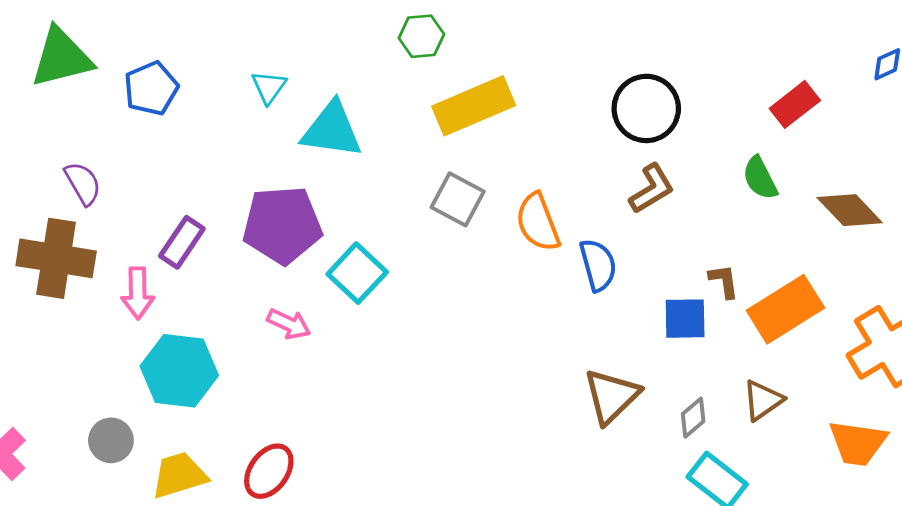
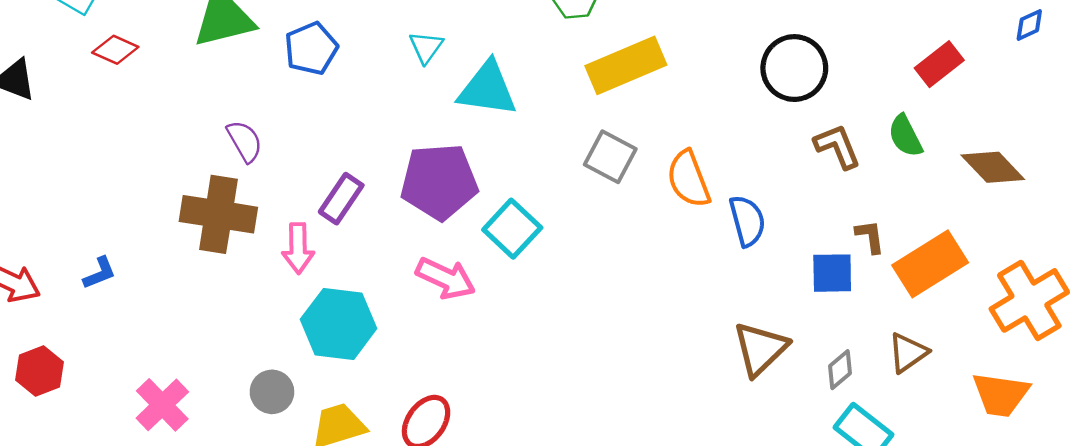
brown L-shape: (652, 189) -> (837, 146), moved, turned -81
pink arrow: (289, 324) -> (446, 278), size x1.4

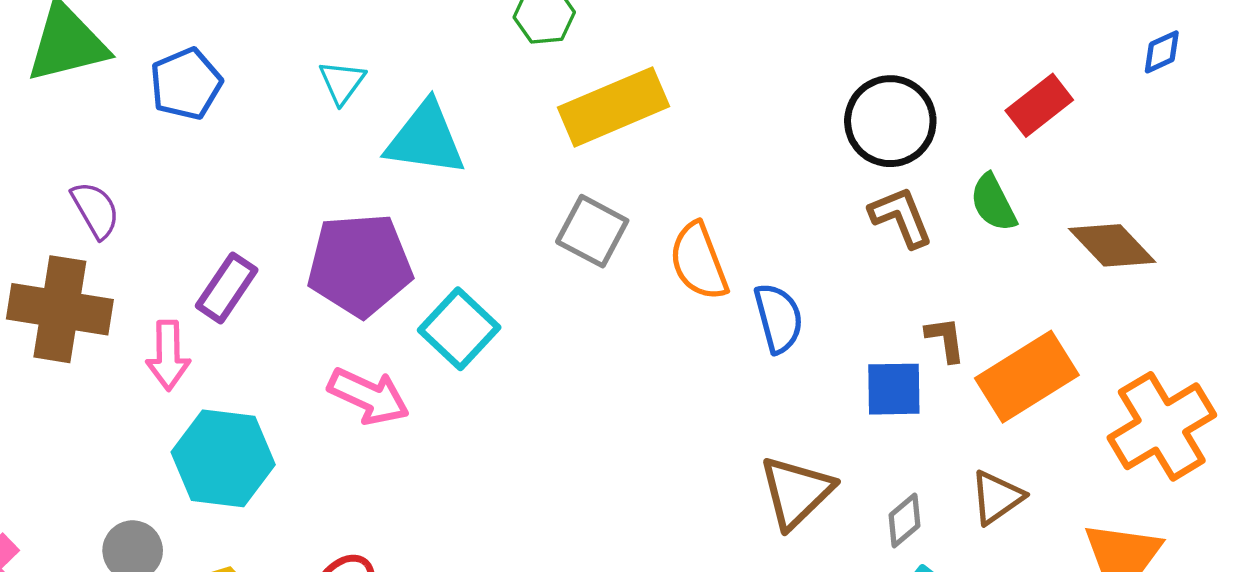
black circle: (794, 68) -> (890, 121), moved

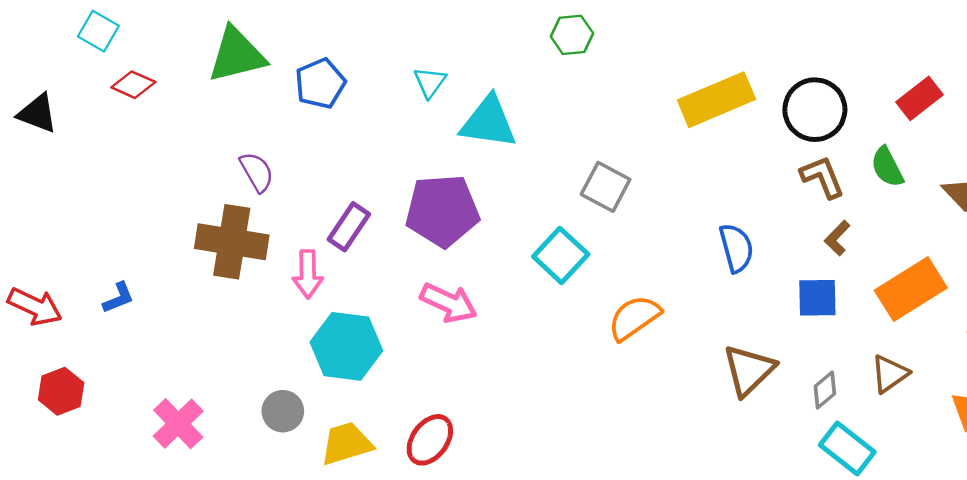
yellow rectangle: (613, 107) -> (716, 100), moved
orange semicircle: (699, 261) -> (634, 318), moved, turned 76
cyan square: (459, 329) -> (561, 255), moved
brown L-shape: (945, 339) -> (837, 238), moved, turned -128

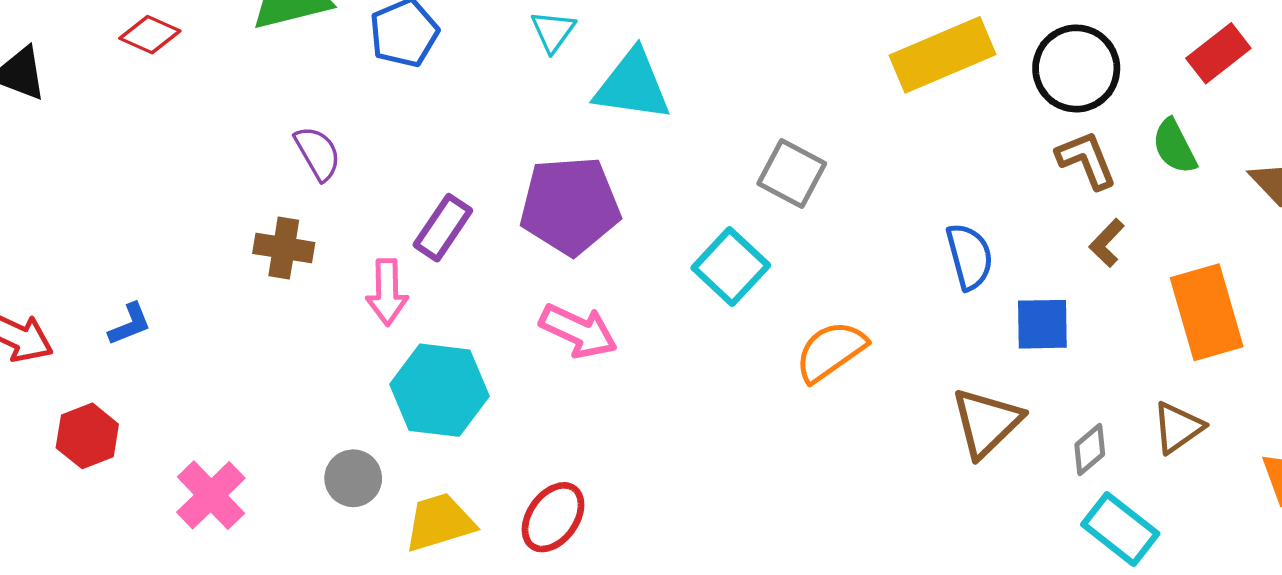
brown cross: (232, 242) -> (284, 248), size x0.6
orange rectangle: (911, 289) -> (1207, 312), turned -74
blue square: (817, 298) -> (1042, 324), moved
red hexagon: (61, 391) -> (87, 436), moved

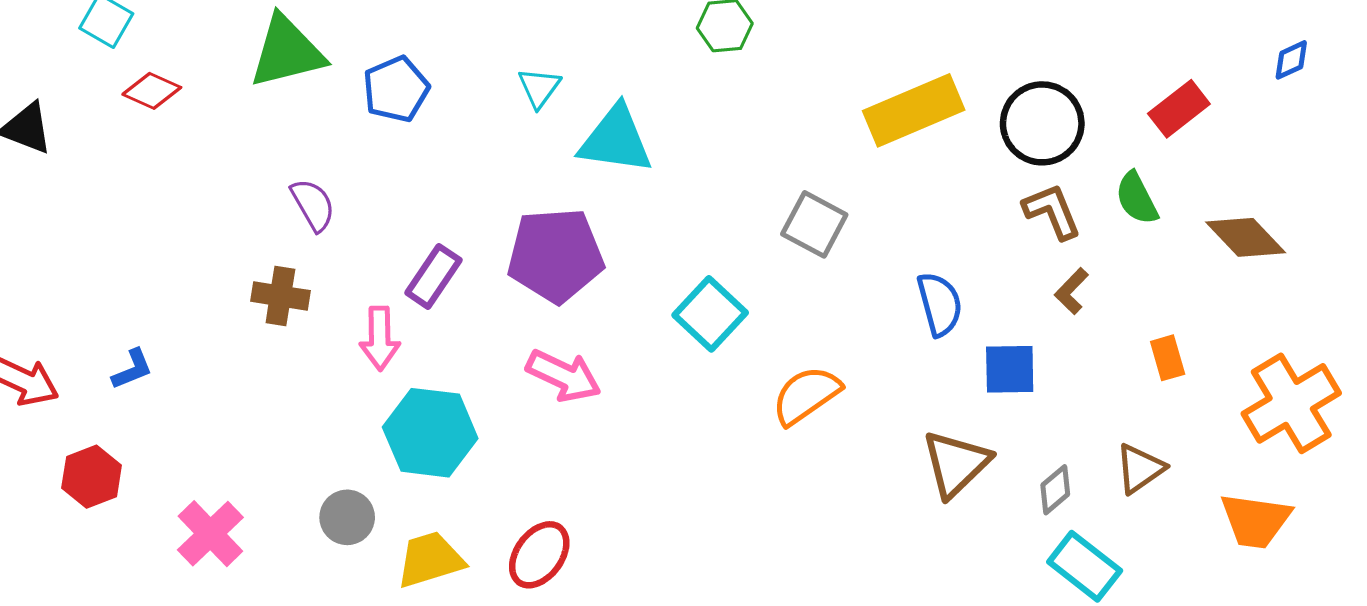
gray square: (792, 173) -> (814, 224), moved
orange rectangle: (1207, 312) -> (1168, 358), size x0.5

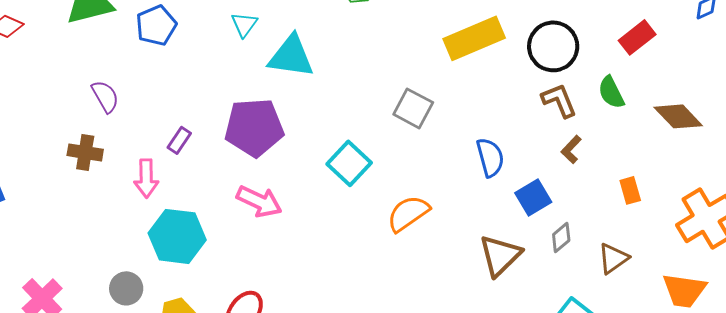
purple rectangle: (433, 276) -> (179, 140), size x0.7
blue square: (1010, 369) -> (533, 197), turned -30
gray diamond: (1055, 490) -> (561, 237), moved

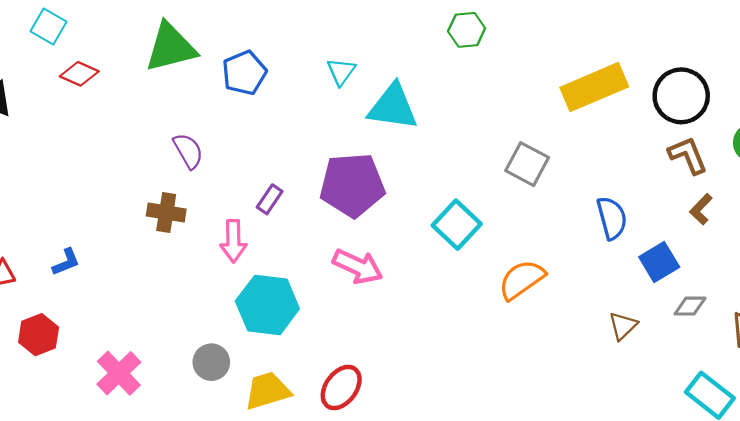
gray diamond: (561, 237) -> (690, 306), turned 40
brown triangle: (500, 255) -> (623, 326), size x0.6

